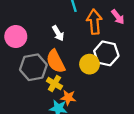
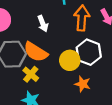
orange semicircle: (56, 61) -> (36, 52), turned -40
orange star: (68, 98) -> (83, 84), moved

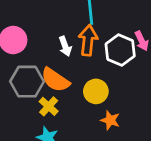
orange arrow: (82, 18) -> (88, 40), moved
white hexagon: (89, 52) -> (120, 50), moved

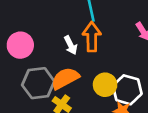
white hexagon: (120, 50) -> (127, 90), moved
orange semicircle: (55, 80) -> (65, 78), turned 124

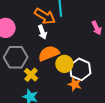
orange arrow: (92, 37) -> (45, 16), moved, turned 115
orange semicircle: (65, 78) -> (49, 53), moved

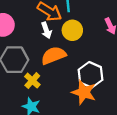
yellow circle: (64, 64) -> (72, 30), moved
orange star: (75, 84) -> (84, 92), size x1.5

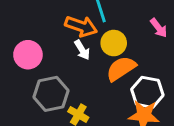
orange semicircle: (54, 55) -> (121, 69), moved

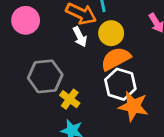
pink circle: (28, 55) -> (26, 20), moved
white hexagon: (147, 92) -> (120, 84), moved

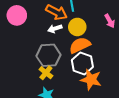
white arrow: (80, 37) -> (55, 29), turned 96
gray hexagon: (45, 76) -> (48, 55), moved

